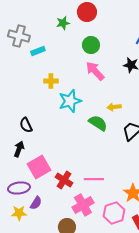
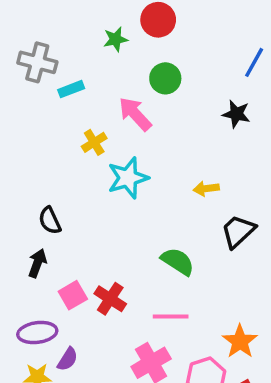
pink arrow: (95, 71) -> (135, 114), moved
yellow cross: (51, 81) -> (94, 142), turned -32
green semicircle: (98, 123) -> (178, 261), moved
pink square: (39, 167) -> (73, 295), size x0.7
red cross: (64, 180) -> (110, 299), moved

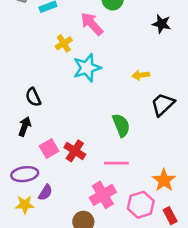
green semicircle: (178, 261) -> (121, 125), turned 35

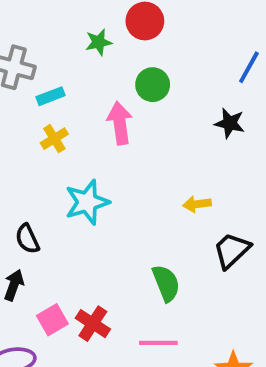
pink arrow: (92, 24) -> (120, 123), turned 35
yellow cross: (64, 43) -> (54, 139), moved
cyan star: (87, 68) -> (87, 202), moved

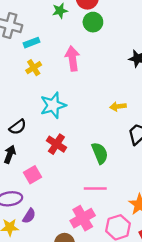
green circle: (153, 85) -> (93, 22), moved
black semicircle: (27, 239) -> (18, 127), turned -102
red cross: (93, 324) -> (56, 144), moved

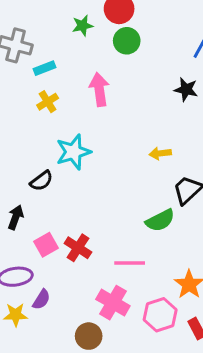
black semicircle: (18, 127) -> (41, 181), moved
red cross: (56, 144) -> (78, 248), moved
green semicircle: (100, 153) -> (160, 220), moved, turned 85
pink cross: (83, 218) -> (113, 303), turned -30

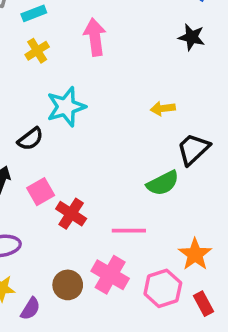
pink square: (46, 245) -> (41, 192), moved
purple semicircle: (41, 300) -> (30, 309), moved
brown circle: (89, 336) -> (68, 285), moved

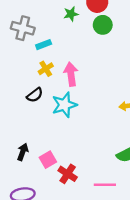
pink arrow: (95, 37) -> (71, 74), moved
black semicircle: (30, 139) -> (35, 95), moved

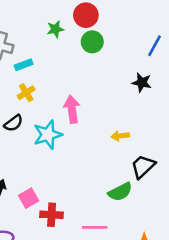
pink arrow: (71, 74) -> (72, 109), moved
red cross: (68, 174) -> (52, 215), turned -30

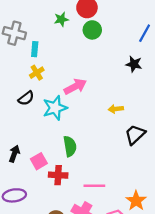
cyan rectangle: (24, 65) -> (35, 49), turned -64
pink arrow: (72, 109) -> (75, 87), turned 70
green semicircle: (120, 192) -> (70, 146), moved, turned -72

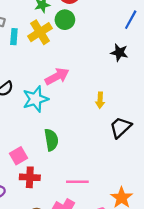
green circle: (92, 30) -> (65, 20), moved
yellow cross: (37, 73) -> (40, 32), moved, size x1.5
yellow arrow: (116, 109) -> (100, 100), turned -80
red cross: (58, 175) -> (30, 177), moved

